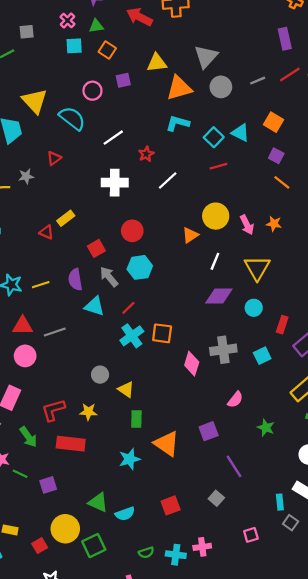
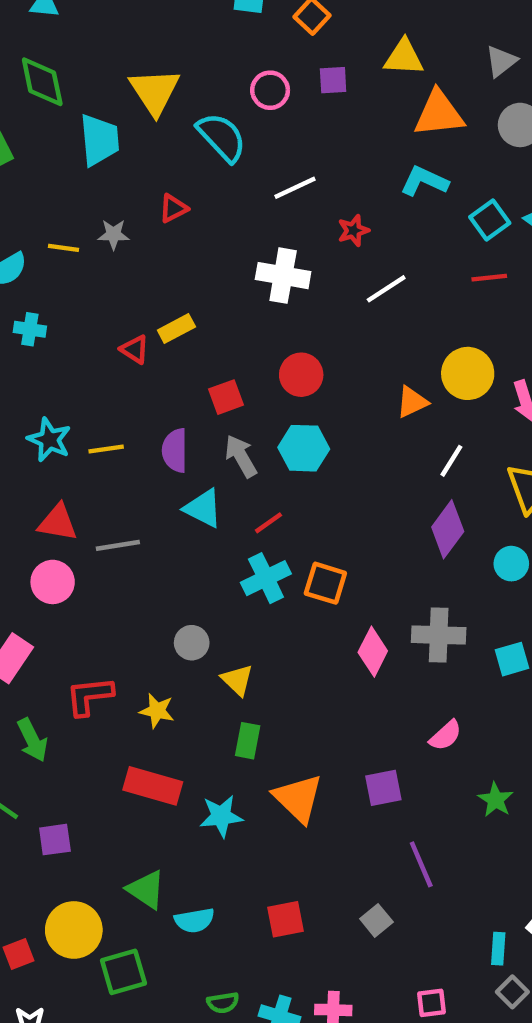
gray triangle: (206, 57) -> (501, 61), size x0.7
purple diamond: (219, 296) -> (448, 529), turned -64
red rectangle: (71, 444) -> (153, 786), moved

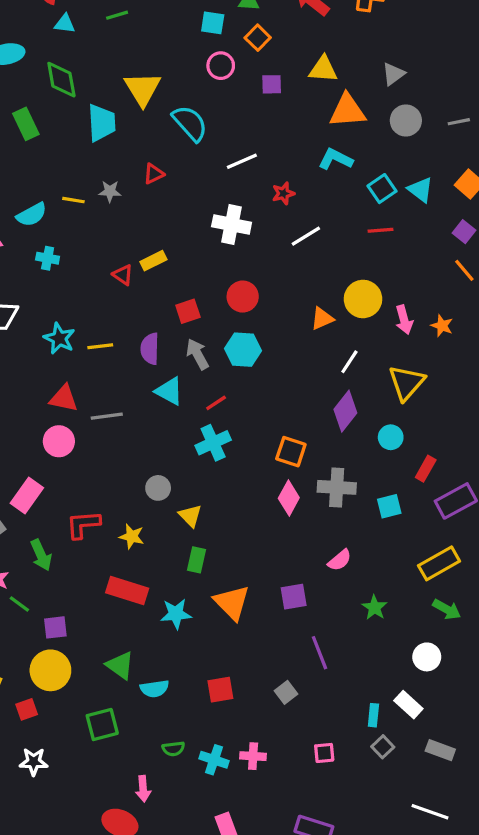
pink circle: (270, 90) -> (221, 66), moved
orange square: (325, 583) -> (291, 452), moved
yellow circle: (74, 930) -> (50, 670), moved

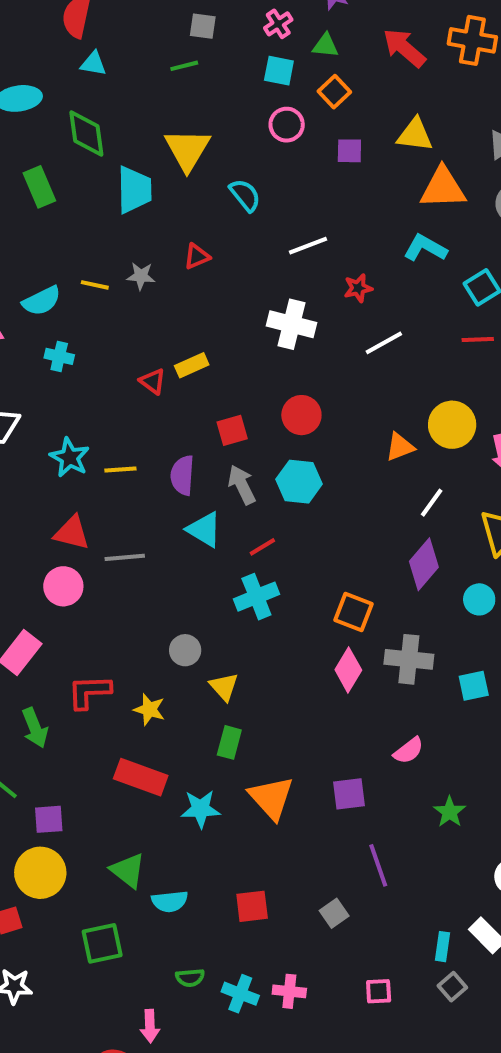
green line: (117, 15) -> (184, 66), moved
cyan semicircle: (190, 123) -> (245, 195), size x0.7

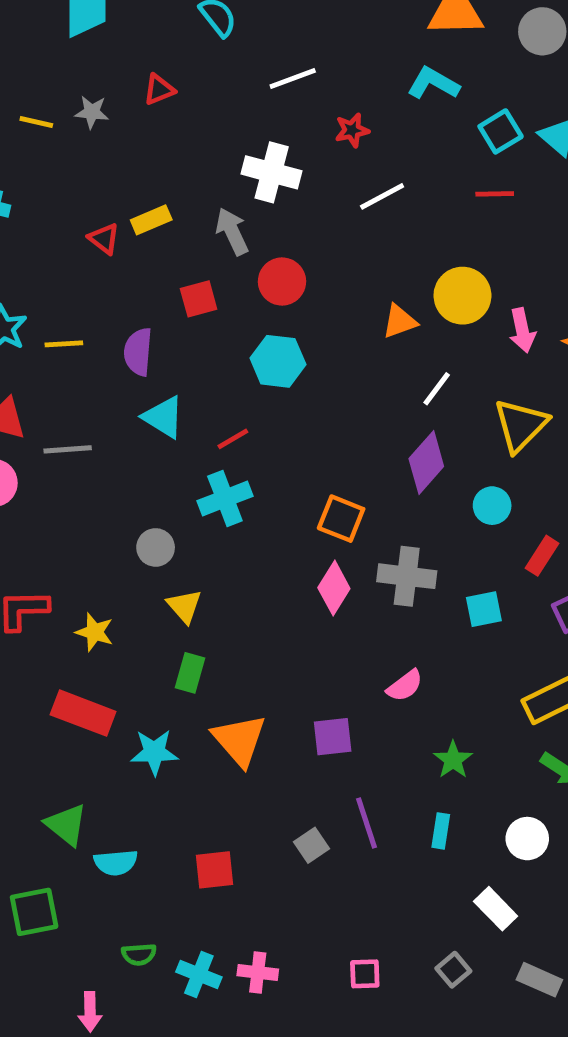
gray arrow: (242, 485) -> (232, 231), moved
gray circle: (185, 650) -> (156, 547), moved
gray square: (334, 913) -> (311, 845), moved
cyan rectangle: (442, 947) -> (441, 831), moved

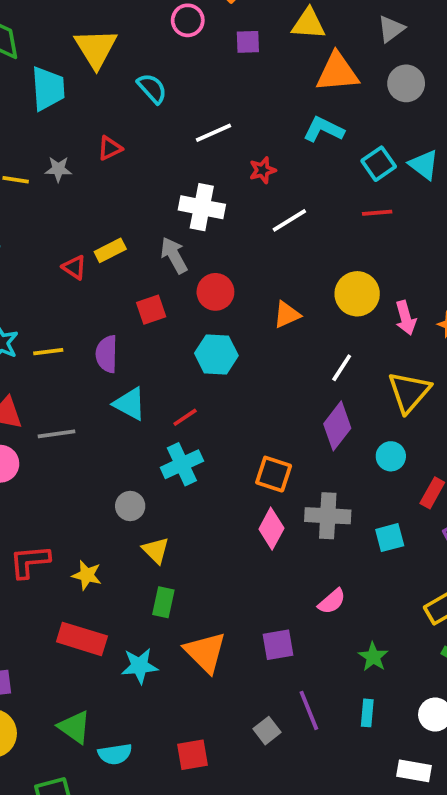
orange triangle: (399, 321) -> (287, 315), moved
white rectangle: (496, 909) -> (414, 771), turned -32

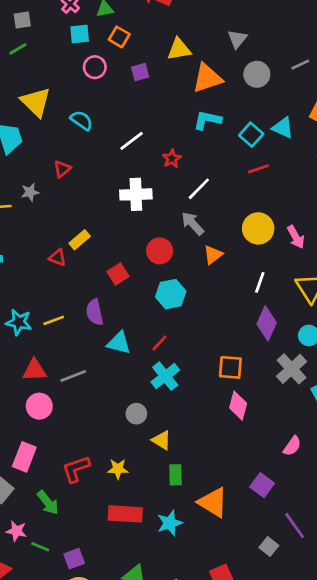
gray arrow: (174, 255) -> (193, 224), moved
gray cross: (328, 516) -> (292, 369), moved, turned -32
purple square: (278, 645) -> (262, 485), turned -30

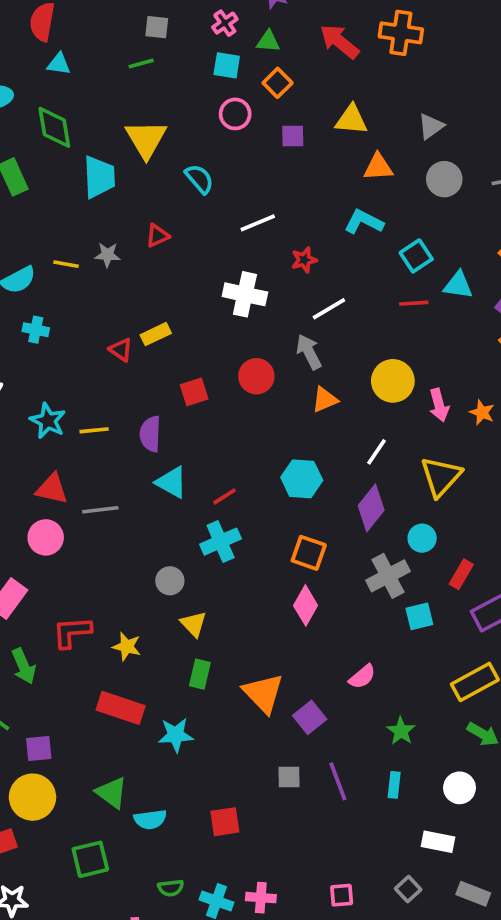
orange triangle: (207, 78) -> (378, 167), size x0.7
cyan triangle: (283, 128) -> (458, 285), moved, turned -30
cyan hexagon: (171, 294) -> (302, 479), moved
orange triangle: (213, 502) -> (263, 693), moved
gray square: (269, 546) -> (289, 777), moved, turned 36

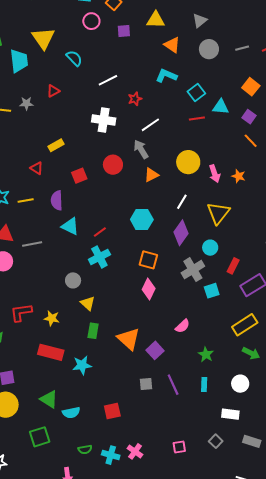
orange triangle: (378, 167) -> (172, 45), turned 42
red triangle: (121, 350) -> (37, 168), moved
pink cross: (261, 898) -> (135, 451), turned 35

